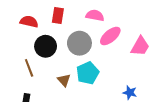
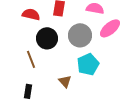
brown triangle: (64, 80) -> (65, 81), moved

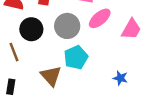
brown triangle: (65, 81) -> (51, 76), size x1.5

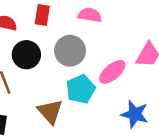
pink ellipse: (100, 18) -> (112, 72), moved
blue star: (120, 78) -> (135, 114), size x1.5

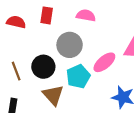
black circle: (26, 55) -> (43, 67), moved

